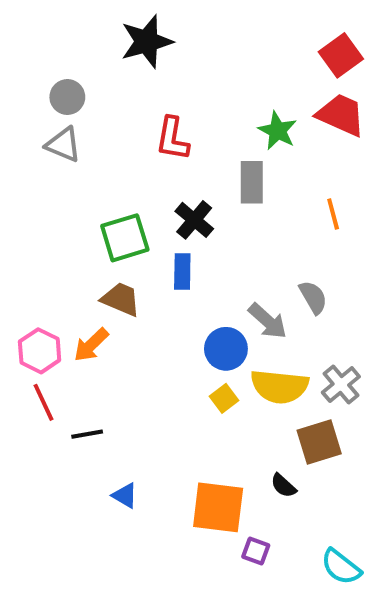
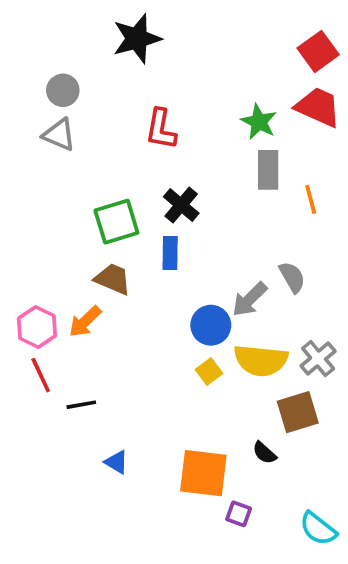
gray rectangle: (252, 182) -> (268, 170), moved
gray arrow: (268, 321) -> (250, 299), turned 93

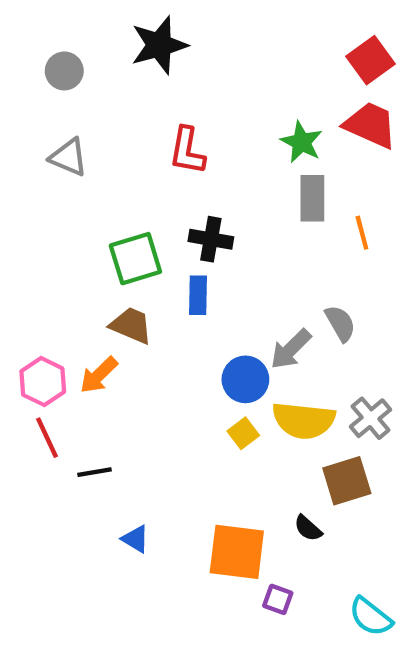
gray circle: (63, 90) -> (64, 71), moved
black cross: (181, 205) -> (211, 239), turned -30

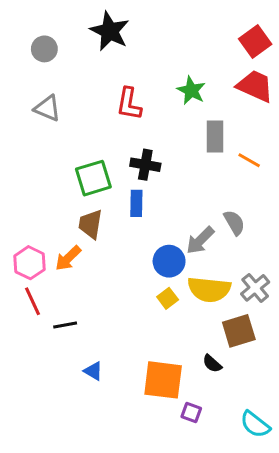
black star: (159, 45) -> (110, 31), turned -30
green star: (301, 142) -> (191, 90), moved
orange line: (362, 233) -> (249, 160), turned -45
brown trapezoid: (131, 325) -> (90, 224), turned -104

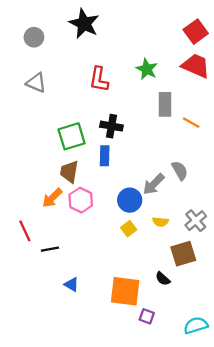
pink hexagon: (30, 263) -> (81, 200), moved
yellow semicircle: (209, 289) -> (160, 222), size x0.5
cyan semicircle: (255, 424) -> (196, 325), turned 125

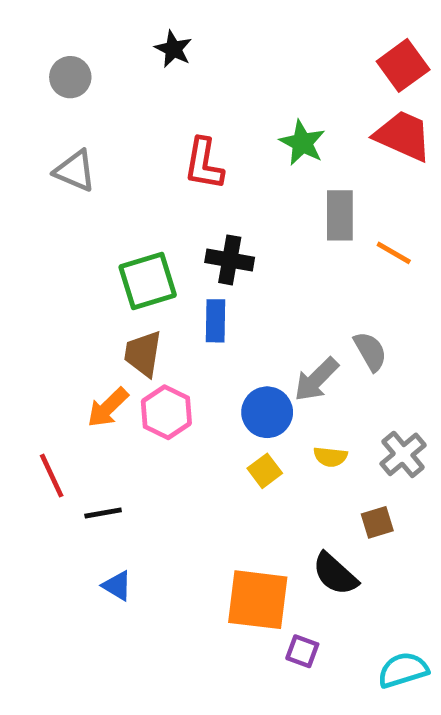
black star: (84, 24) -> (173, 49), size x0.6
brown square: (183, 254) -> (377, 522), size x0.6
black semicircle: (163, 279) -> (335, 574), size x1.5
blue triangle: (72, 284) -> (117, 586), moved

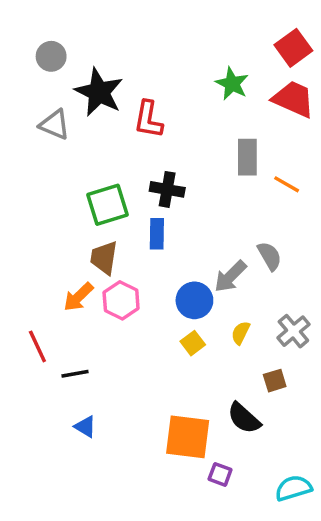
black star: (173, 49) -> (99, 92), moved, size x1.8
green star: (302, 143) -> (232, 84), moved
yellow semicircle: (330, 457) -> (241, 333), turned 110

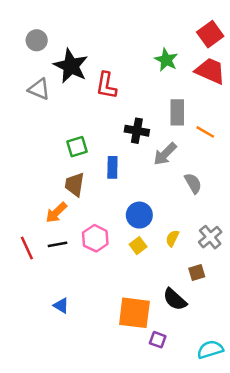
black cross: (167, 189) -> (137, 131), moved
green square: (107, 205) -> (77, 147), size x0.7
gray arrow: (230, 276) -> (165, 154), moved
pink hexagon: (121, 300) -> (95, 238), moved
black line: (75, 374) -> (57, 244), moved

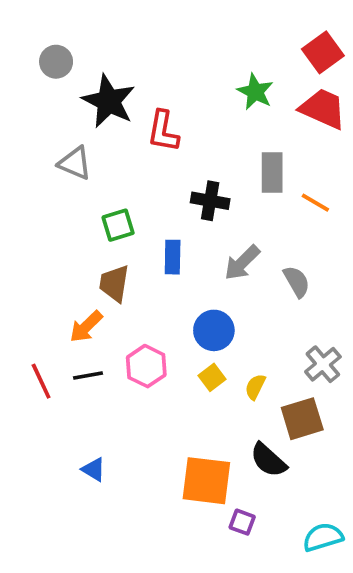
gray triangle: (39, 89) -> (75, 163), moved
gray arrow: (165, 154) -> (242, 263), moved
yellow semicircle: (172, 238) -> (255, 387), moved
brown square: (197, 272) -> (302, 419), size x1.6

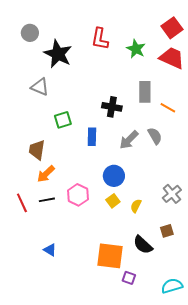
red L-shape: (163, 131) -> (100, 39), moved
gray semicircle: (297, 282) -> (155, 136), moved
brown trapezoid: (114, 283) -> (37, 150), moved
brown square: (302, 419) -> (167, 231), moved, size x0.6

